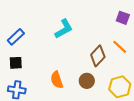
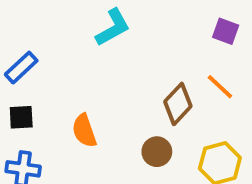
cyan L-shape: (64, 29) -> (113, 27), moved
orange semicircle: (57, 80) -> (84, 131), moved

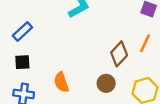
orange line: (220, 87) -> (145, 43), turned 72
orange semicircle: (84, 131) -> (61, 82), moved

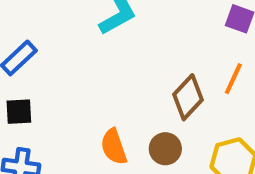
orange semicircle: (61, 82) -> (114, 147), moved

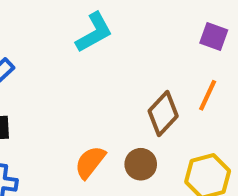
orange semicircle: (114, 147) -> (90, 162), turned 57

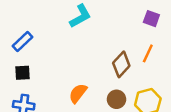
brown circle: (141, 164) -> (116, 99), moved

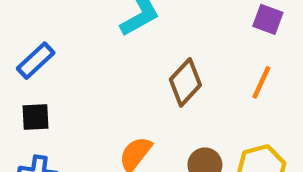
brown diamond: (121, 64) -> (185, 82), moved

